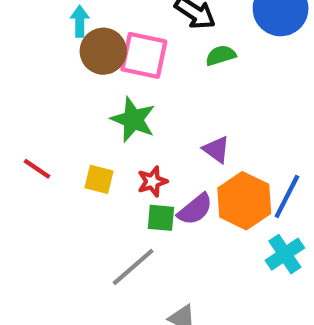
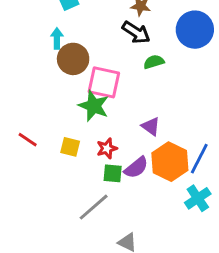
pink square: (144, 55) -> (104, 82), moved

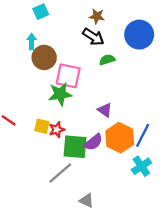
green star: (94, 106) -> (60, 94), turned -30
red star: (107, 148) -> (57, 130), moved
green square: (113, 173) -> (75, 147), size x1.6

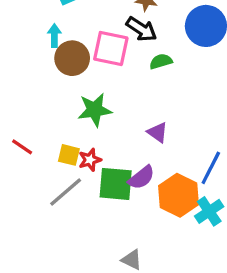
pink square: (68, 76) -> (111, 49), moved
orange hexagon: (120, 138) -> (179, 195), moved
gray line: (60, 173) -> (66, 192), moved

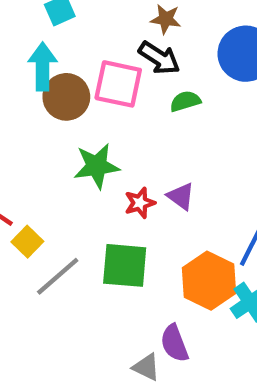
cyan arrow: (54, 36) -> (43, 67), size x1.5
yellow square: (69, 155) -> (27, 242), moved, turned 30
red star: (90, 160) -> (140, 203), moved
purple semicircle: (141, 178) -> (174, 343), moved, turned 108

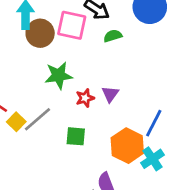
purple triangle: (181, 196) -> (110, 94), turned 30
green square: (125, 265) -> (76, 136), size x0.7
gray line: (58, 276) -> (37, 119), moved

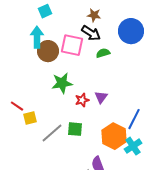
gray line: (37, 119) -> (52, 133), moved
yellow square: (16, 122) -> (30, 118), turned 32

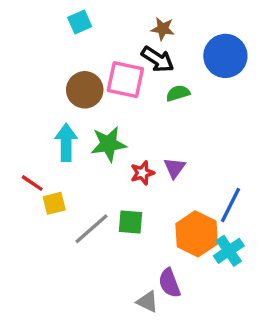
cyan arrow: (37, 37) -> (66, 142), moved

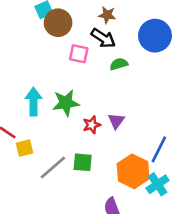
pink square: (125, 80) -> (79, 54), size x0.7
brown circle: (85, 90) -> (58, 23), moved

